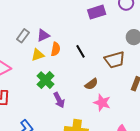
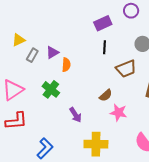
black line: (80, 51) -> (104, 47), moved, turned 40
yellow triangle: (38, 55) -> (19, 40), moved
green cross: (45, 80) -> (51, 89), moved

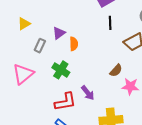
gray rectangle: (32, 55) -> (40, 46), moved
red L-shape: (16, 121) -> (65, 102), moved

